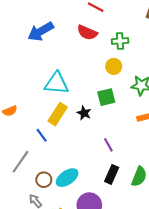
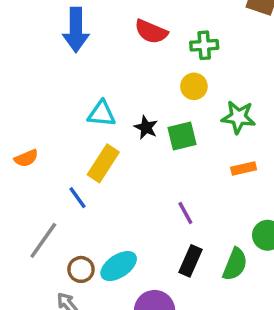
blue arrow: (41, 31) -> (76, 30), turned -60
cyan triangle: (56, 83) -> (102, 114), size x0.7
black star: (84, 113) -> (146, 127), moved

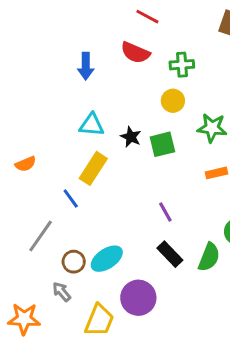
blue arrow: (76, 30) -> (86, 66), moved, size x0.7
black rectangle: (191, 261) -> (170, 254), turned -68

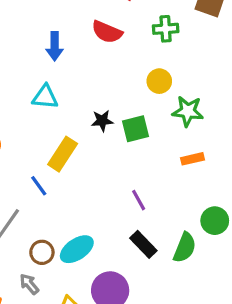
green cross: (182, 65) -> (166, 29), moved
yellow circle: (173, 101) -> (159, 81), moved
cyan triangle: (92, 125) -> (45, 97), moved
black star: (131, 137) -> (102, 121), turned -30

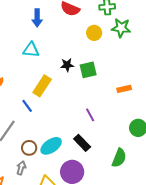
yellow circle: (159, 81) -> (94, 33), moved
green star: (188, 111) -> (121, 28), moved
black rectangle: (143, 244) -> (82, 143), moved
green semicircle: (185, 248) -> (119, 158), moved
gray arrow: (29, 284) -> (21, 168), turned 56

